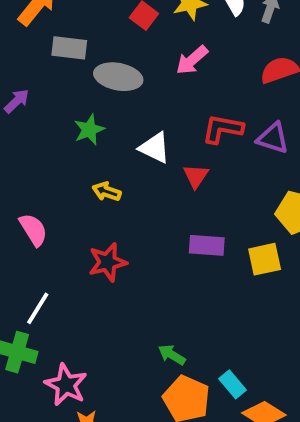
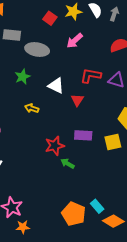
red star: (108, 262) -> (55, 146), moved
green arrow: (172, 355) -> (68, 163), moved

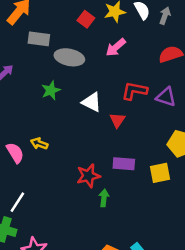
yellow arrow: (32, 108) -> (39, 144), moved
green arrow: (68, 163) -> (104, 198), turned 64

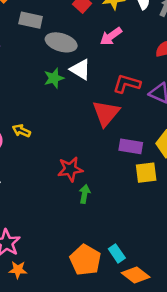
green star: (51, 90) -> (54, 78), moved
white triangle: (92, 102) -> (80, 69), moved
red triangle: (117, 120) -> (106, 113), size x1.6
purple rectangle: (124, 164) -> (131, 146), moved

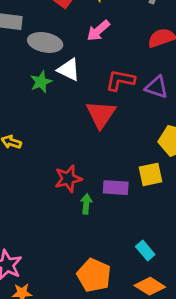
purple rectangle: (131, 146) -> (116, 188), moved
cyan rectangle: (117, 253) -> (145, 250), moved

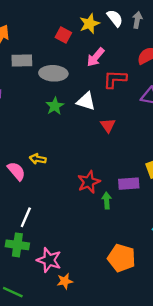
white triangle: (69, 70) -> (86, 101), moved
red L-shape: (120, 80) -> (115, 79), moved
red triangle: (101, 114) -> (108, 125), size x0.6

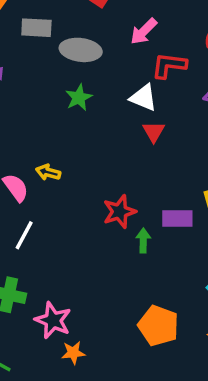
white triangle: (86, 101) -> (143, 98), moved
white line: (26, 217) -> (24, 235), moved

